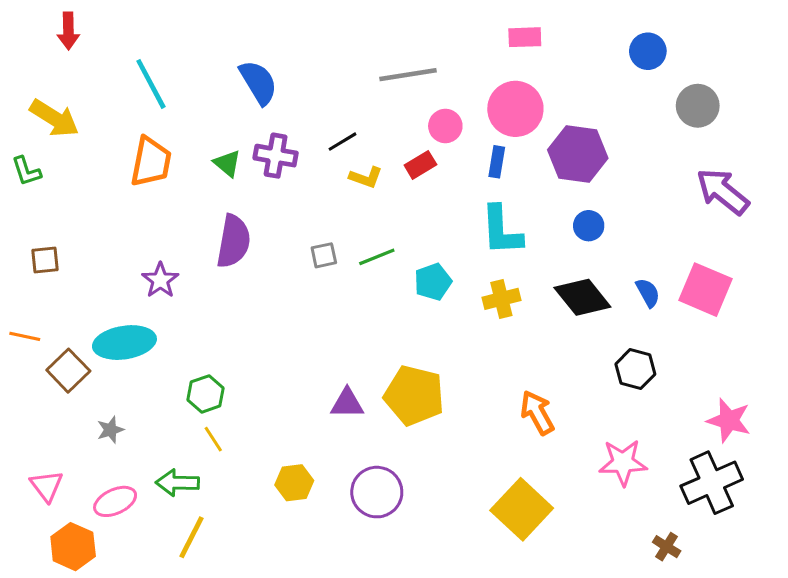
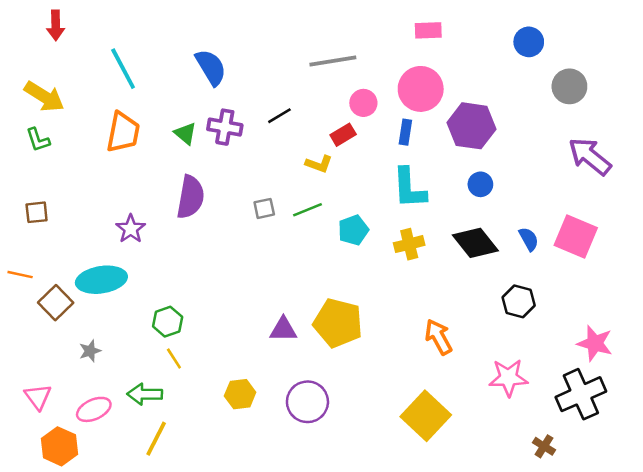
green L-shape: (26, 171) -> (38, 140), moved
yellow L-shape: (366, 177) -> (319, 164), moved

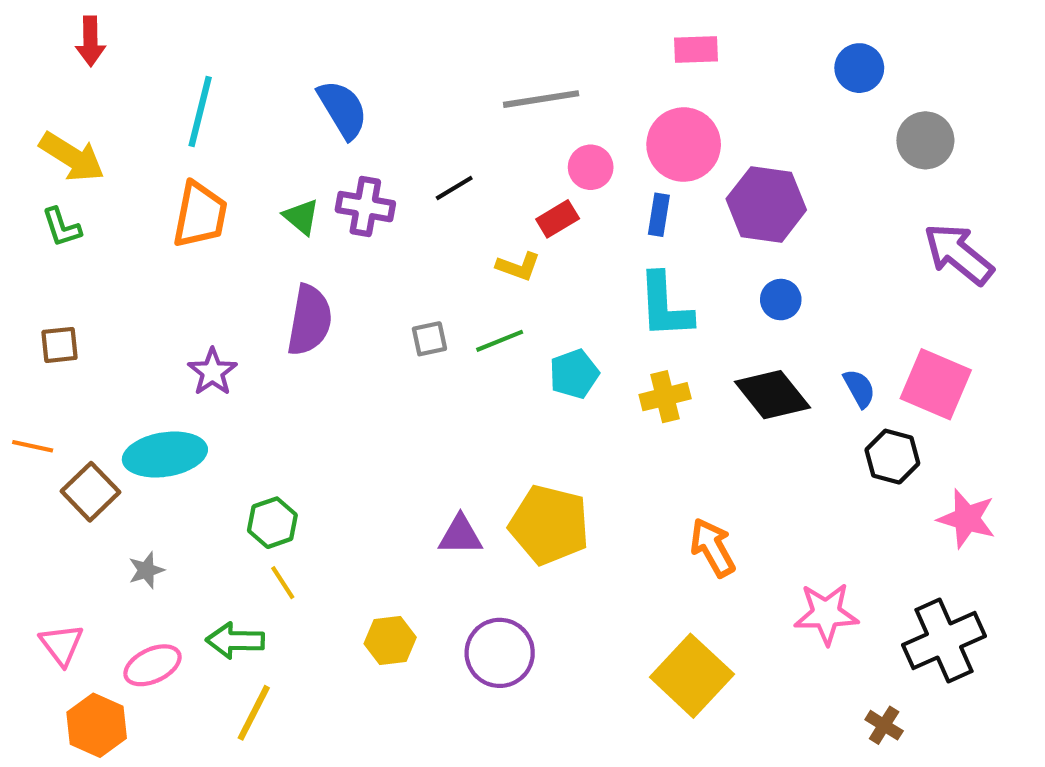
cyan line: (123, 69) -> (200, 111), turned 42
black hexagon: (519, 301) -> (892, 457), moved
pink star: (595, 343) -> (967, 519), moved

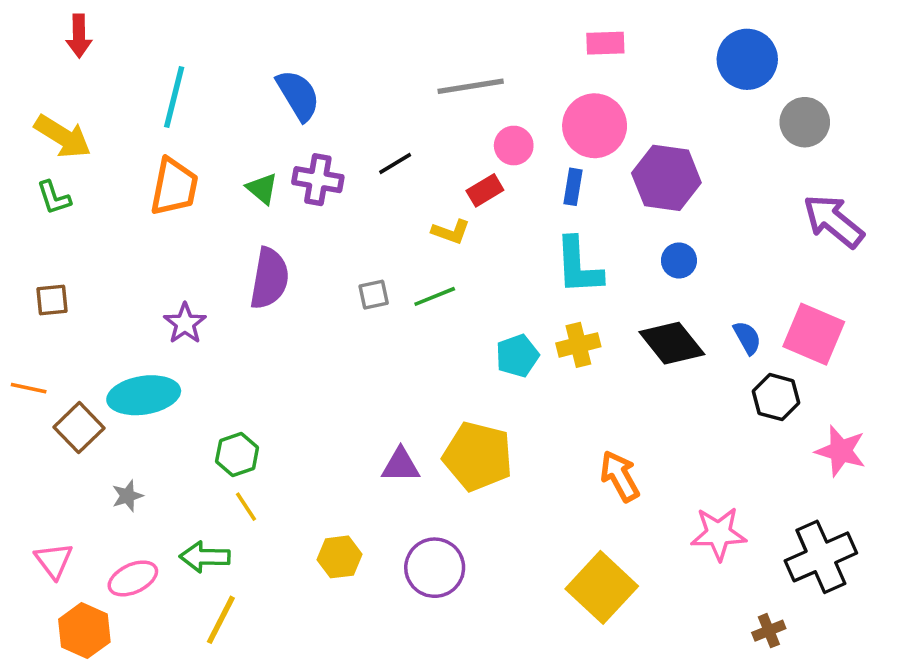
blue circle: (859, 68) -> (747, 59), size x1.4
cyan pentagon: (574, 374) -> (517, 356), moved
brown cross: (884, 725) -> (769, 631), turned 36

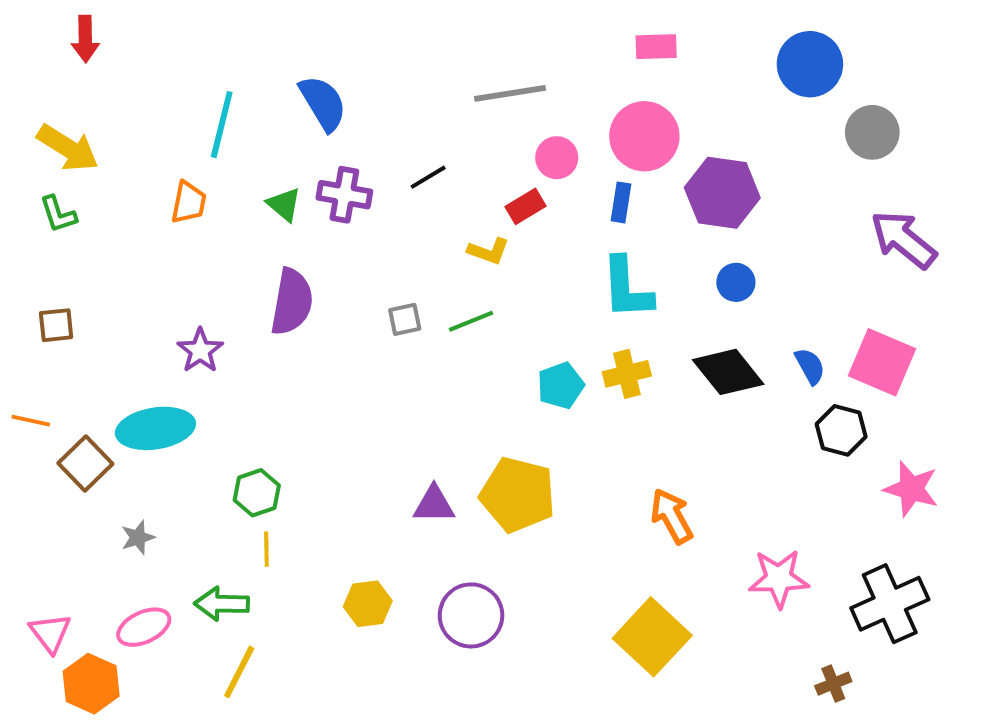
cyan line: (174, 97) -> (222, 125), moved
orange trapezoid: (174, 187) -> (189, 202), size x0.7
yellow line: (246, 507) -> (266, 549), turned 32
pink triangle: (54, 561) -> (50, 633), moved

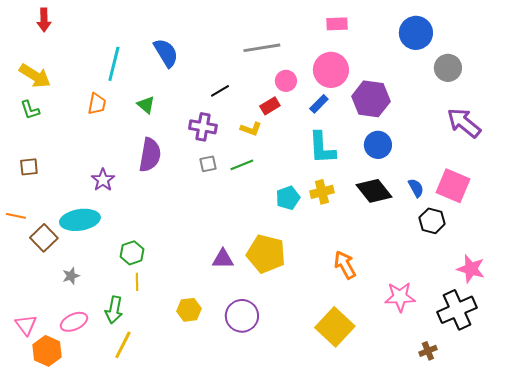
purple cross: (344, 195) -> (203, 127), moved
blue rectangle: (621, 202) -> (319, 104), turned 36
blue circle: (736, 282) -> (378, 145), size x1.4
pink star: (911, 489) -> (471, 269), moved
green arrow: (222, 604) -> (114, 310), turned -80

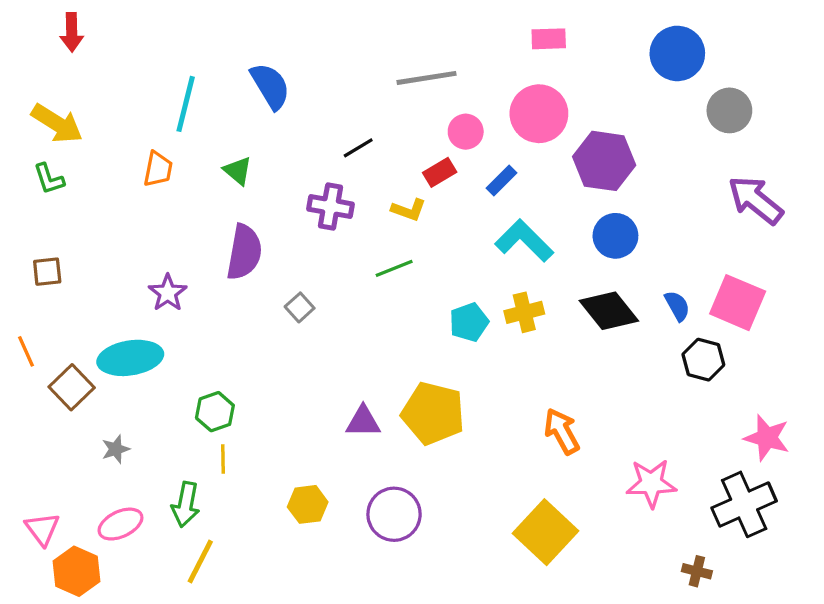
blue rectangle: (319, 104) -> (501, 180), moved
cyan L-shape: (322, 148) -> (524, 241), turned 138
gray square: (208, 164) -> (300, 307), moved, turned -30
orange line: (16, 216) -> (26, 351), turned 54
brown cross: (428, 351) -> (697, 571), turned 36

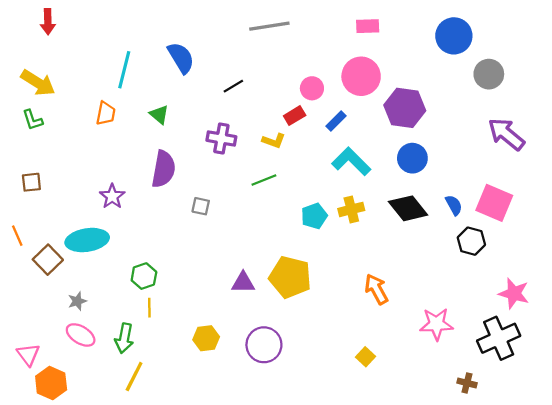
gray line: (427, 78) -> (269, 26), moved
black line: (358, 148) -> (233, 86), moved
gray square: (300, 307) -> (201, 206), turned -36
pink ellipse: (120, 524) -> (81, 335), moved, turned 56
yellow square: (545, 532) -> (365, 357), size x0.5

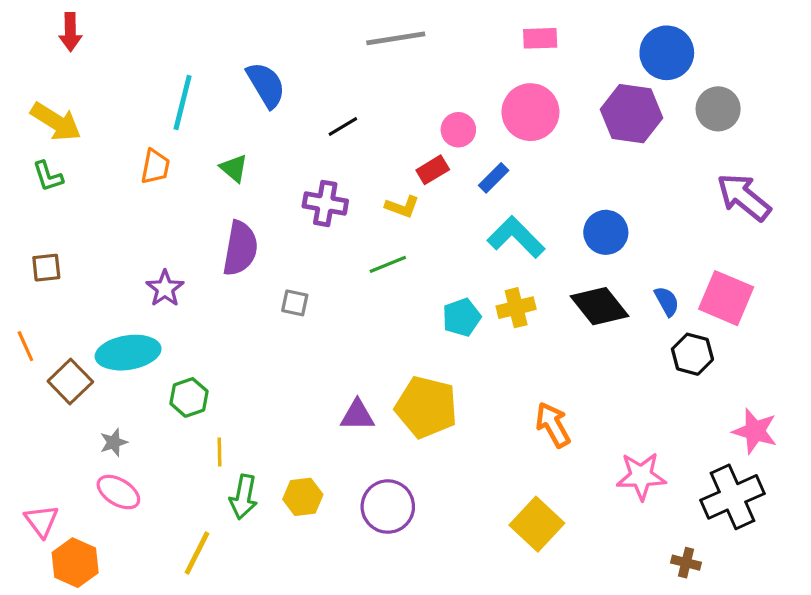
purple hexagon: (405, 108) -> (632, 114), moved
green hexagon: (144, 276) -> (189, 397), moved
green arrow: (124, 338) -> (244, 497), moved
yellow square: (365, 357) -> (537, 524), size x1.8

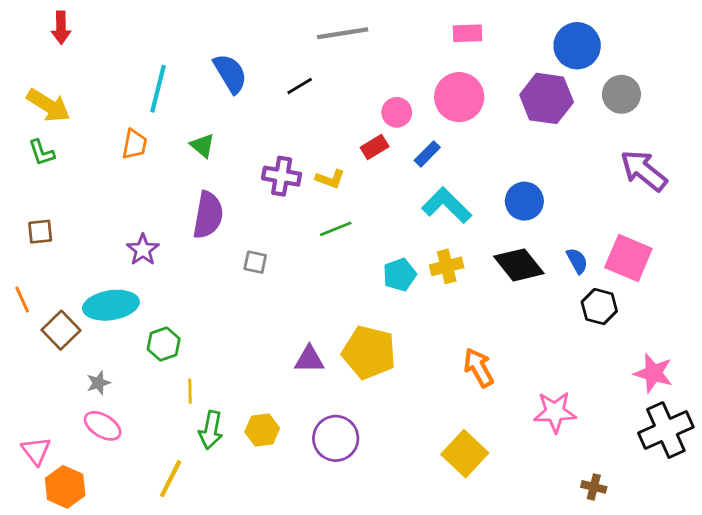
black line: (343, 127) -> (300, 86), moved
yellow L-shape: (402, 207) -> (330, 179), moved
black cross: (733, 497) -> (666, 430), moved

